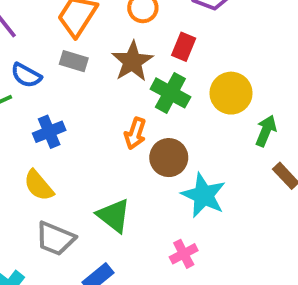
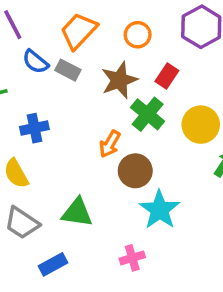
blue semicircle: (26, 75) -> (35, 62), moved
green triangle: (114, 215) -> (77, 212), turned -40

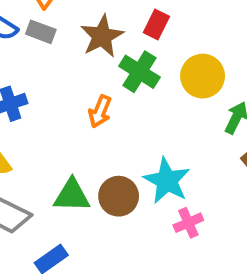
brown circle: (135, 171) -> (119, 196), moved
pink cross: (132, 258) -> (188, 223), moved

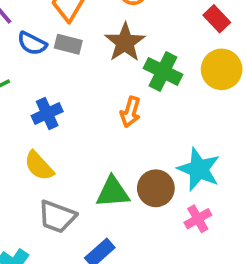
red rectangle: (156, 25) -> (217, 19), moved, turned -64
pink cross: (188, 223) -> (198, 219), moved

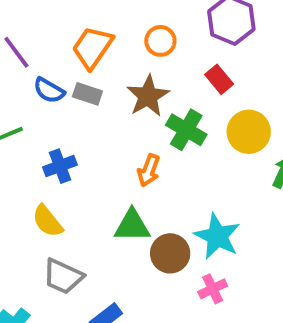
red rectangle: (217, 19) -> (219, 79), moved
green triangle: (113, 192) -> (132, 226), moved

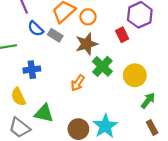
orange circle: (160, 41) -> (88, 17), moved
red rectangle: (219, 79) -> (122, 35), moved
green triangle: (132, 226) -> (44, 113), moved

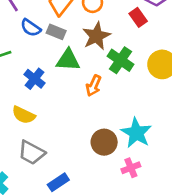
blue cross: (32, 70) -> (34, 79), turned -35
yellow semicircle: (18, 97) -> (24, 115), turned -30
green triangle: (44, 113) -> (68, 60), moved

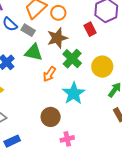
cyan star: (136, 133) -> (74, 93), moved

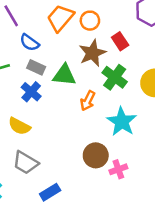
red rectangle: (90, 29) -> (120, 41), moved
gray rectangle: (28, 30) -> (36, 67), moved
pink cross: (67, 139) -> (118, 169), moved

